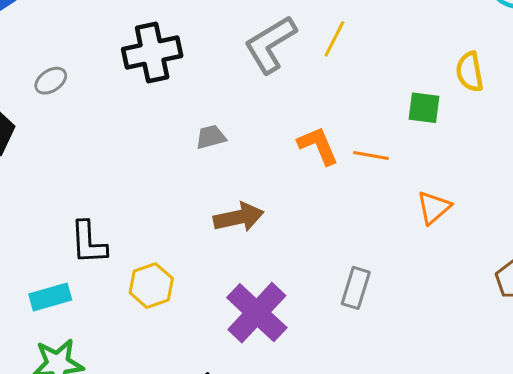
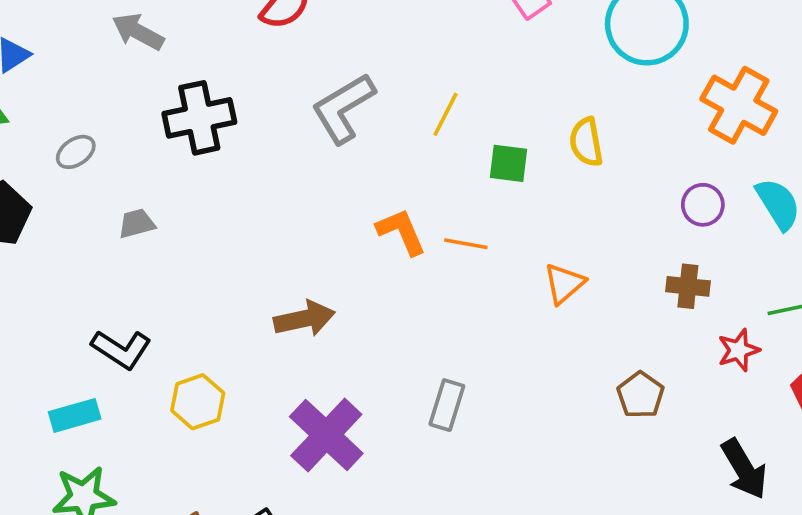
yellow line: (334, 39) -> (446, 114), moved
green square: (424, 108) -> (508, 163), moved
gray trapezoid: (211, 137) -> (137, 223), moved
orange triangle: (434, 208) -> (564, 284), moved
black L-shape: (88, 243) -> (121, 349), turned -54

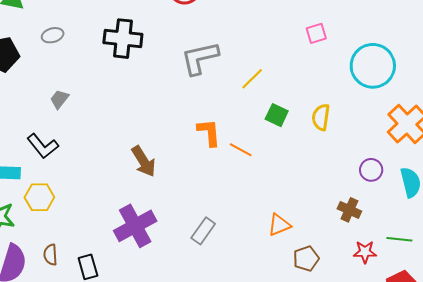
gray trapezoid: (137, 223) -> (59, 99), moved, turned -55
orange triangle: (564, 284) -> (279, 225), moved
brown arrow: (304, 319) -> (144, 161), turned 52
yellow hexagon: (198, 402) -> (39, 197), moved

